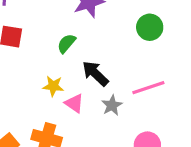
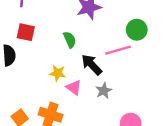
green semicircle: (66, 43) -> (70, 40), turned 112
pink line: (148, 88) -> (118, 50), moved

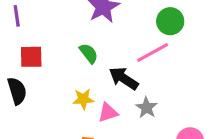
pink triangle: (74, 88) -> (108, 113), turned -42

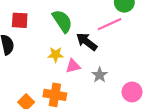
green semicircle: (89, 53) -> (62, 21), size x1.5
gray star: (147, 108) -> (100, 75), moved

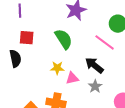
pink line: (110, 24) -> (105, 42), turned 60
black arrow: (87, 42) -> (94, 65), moved

